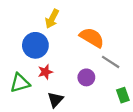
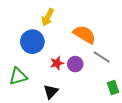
red star: (45, 72) -> (57, 63), moved
purple circle: (86, 77) -> (75, 64), moved

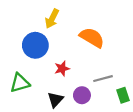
gray line: (102, 57) -> (103, 79), moved, turned -48
purple circle: (75, 64) -> (82, 95), moved

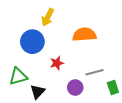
orange semicircle: (92, 38) -> (84, 35), turned -35
black triangle: (55, 100) -> (37, 92), moved

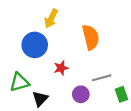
orange semicircle: (84, 35) -> (91, 37), turned 80

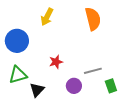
orange semicircle: (91, 37) -> (93, 19), moved
blue circle: (35, 45) -> (17, 41), moved

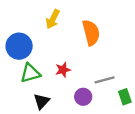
orange semicircle: (93, 19) -> (91, 33), moved
green triangle: (18, 75) -> (30, 73), moved

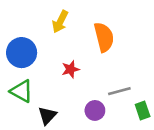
red star: (63, 70) -> (70, 69), moved
green triangle: (30, 73) -> (22, 91), moved, turned 45

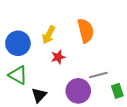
yellow arrow: (60, 22) -> (49, 35), moved
purple circle: (95, 110) -> (78, 91), size x1.5

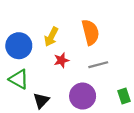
gray line: (98, 75) -> (98, 65), moved

